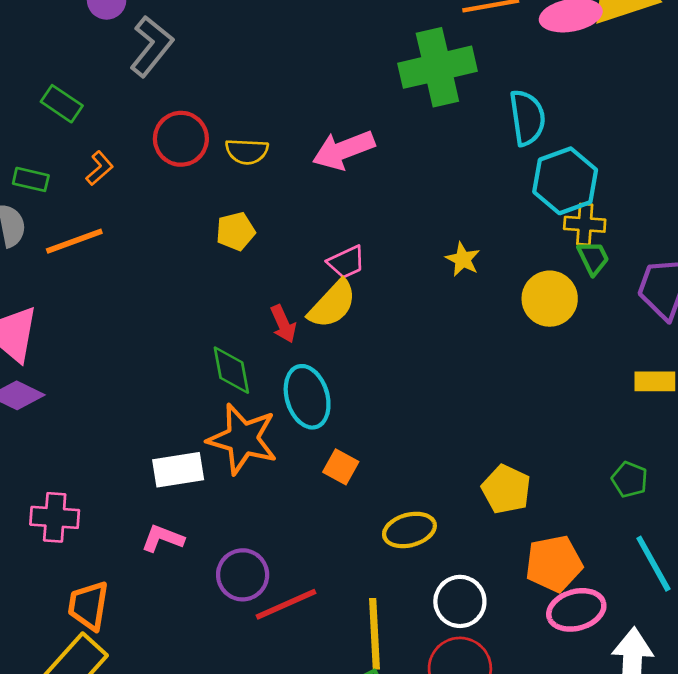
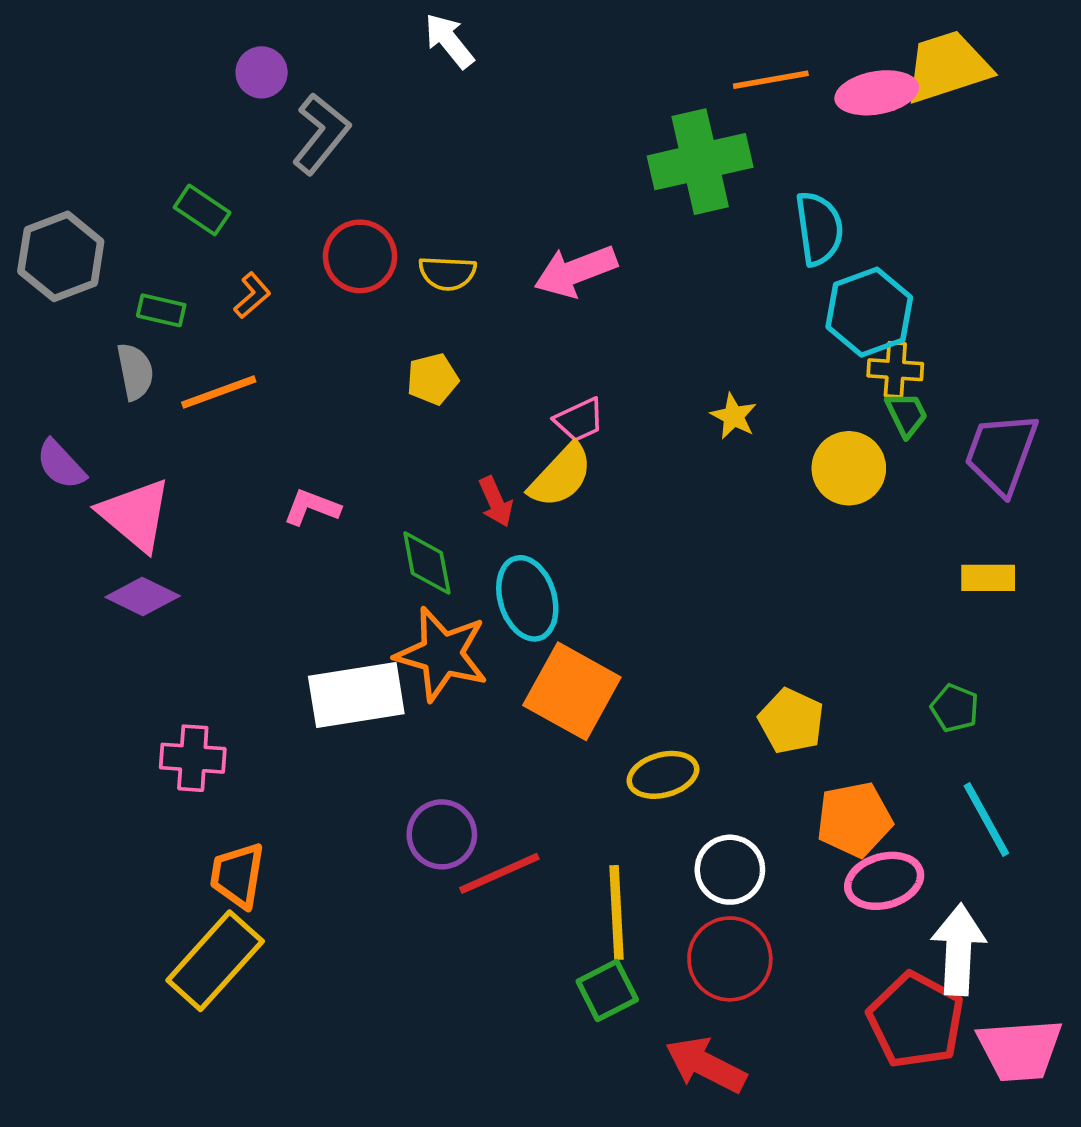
orange square: (341, 467) -> (572, 691), size x2.0
white rectangle: (178, 470) -> (356, 695), size x1.4
pink L-shape: (163, 538) -> (312, 507), moved

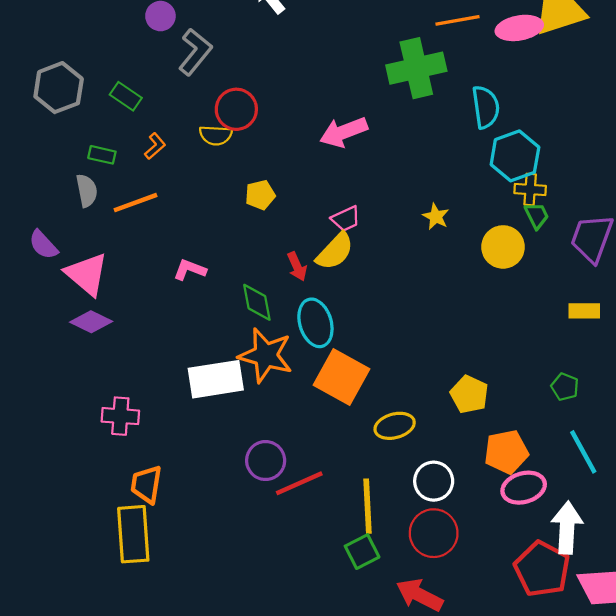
gray hexagon: (61, 256) -> (59, 88), moved
red circle: (360, 256) -> (236, 109), moved
yellow semicircle: (447, 273) -> (216, 135), moved
yellow rectangle: (215, 961) -> (133, 534), turned -46

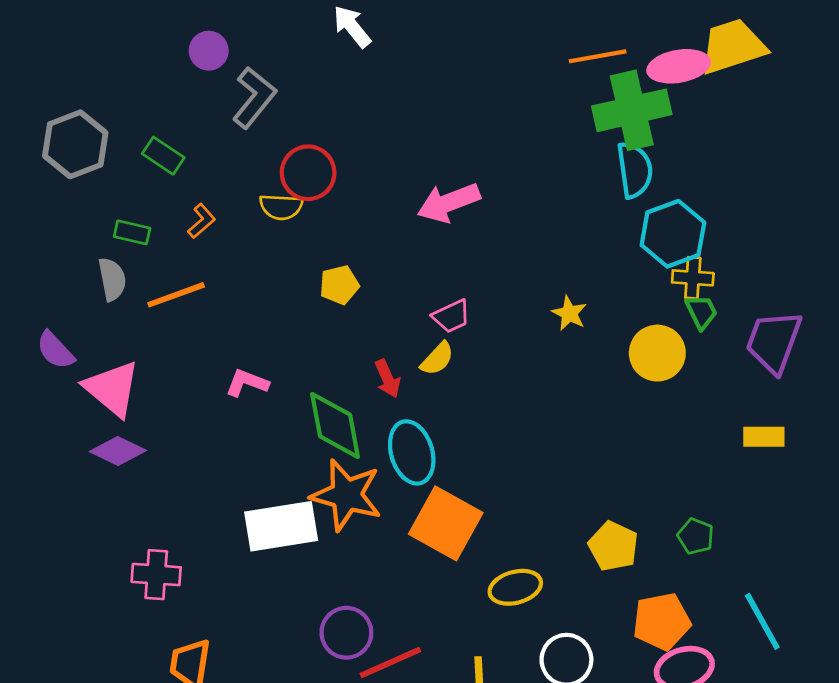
green cross: (416, 68) -> (632, 110), moved
yellow semicircle: (335, 251) -> (437, 359), size x0.7
green diamond: (257, 302) -> (335, 425), size x1.4
green pentagon: (565, 387) -> (696, 536), moved

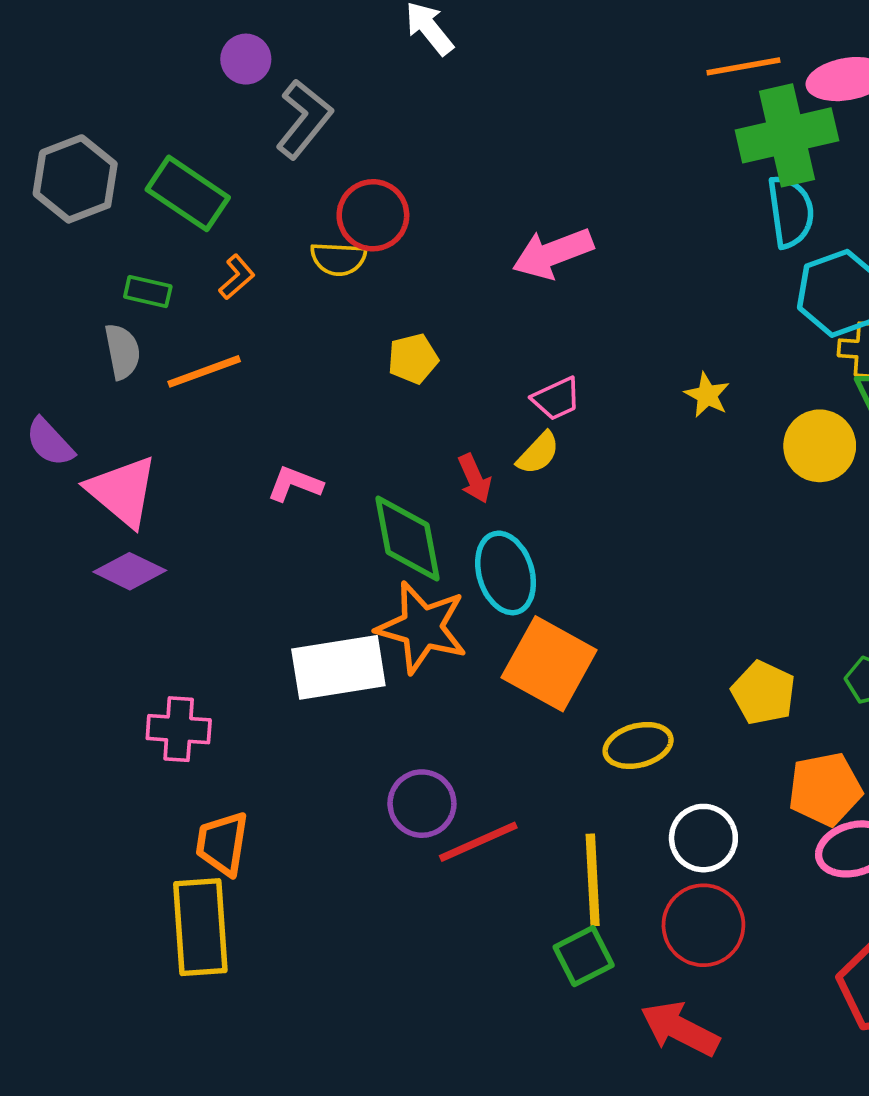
green rectangle: (163, 156) -> (188, 193), size x1.5

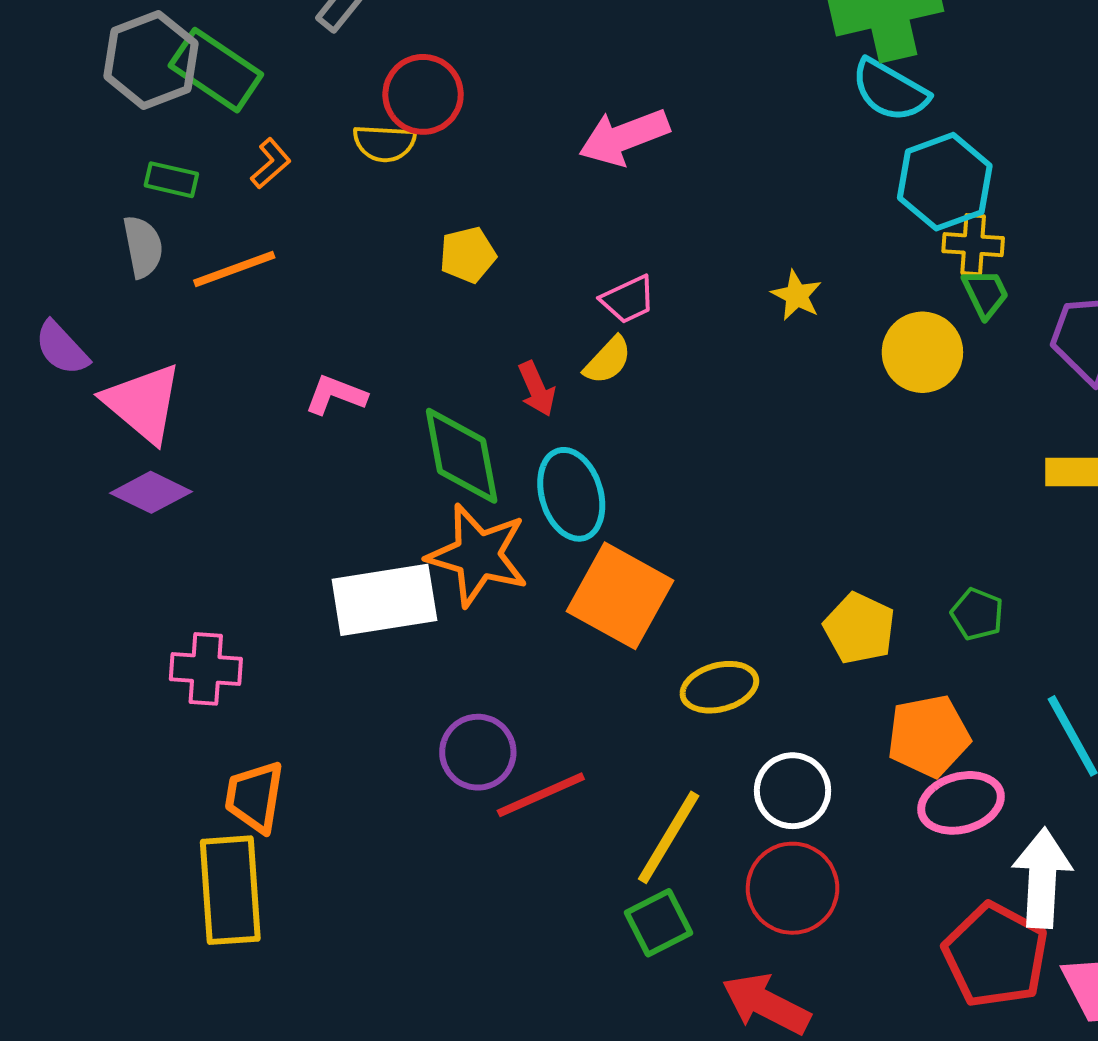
gray hexagon: (75, 179) -> (151, 60), moved
cyan semicircle: (791, 212) -> (890, 90), turned 128
yellow line: (593, 880) -> (669, 837), turned 34

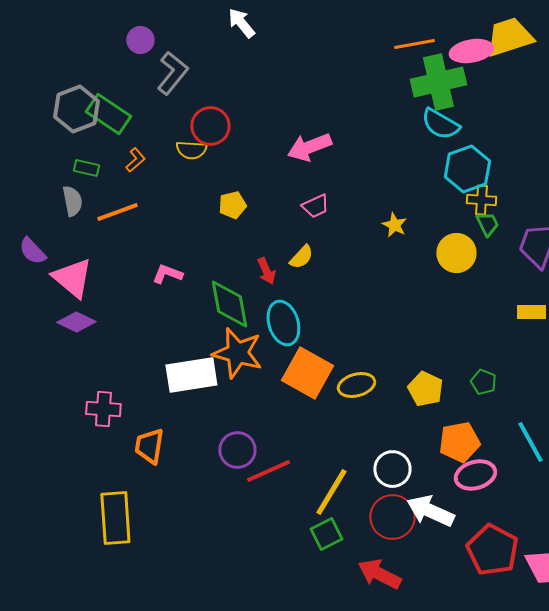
pink trapezoid: (628, 299) -> (315, 206), moved
yellow ellipse: (719, 687) -> (356, 385), moved
orange trapezoid: (255, 797) -> (149, 446), moved
white arrow: (1042, 878) -> (430, 511), moved, turned -69

